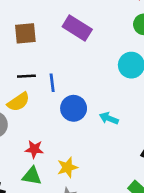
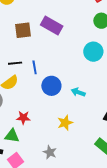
brown square: (25, 33) -> (23, 30), moved
yellow star: (67, 167) -> (65, 123), moved
green triangle: (32, 176) -> (12, 136), moved

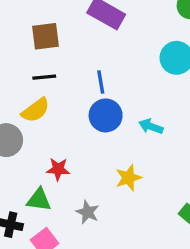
brown square: (23, 30) -> (46, 36), moved
blue line: (35, 67) -> (101, 82), moved
gray star: (50, 152) -> (88, 212), moved

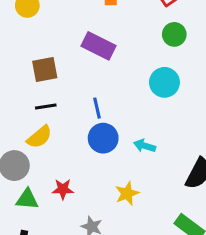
green triangle: (39, 200) -> (27, 199), moved

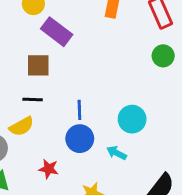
purple rectangle: (98, 46) -> (57, 32), moved
cyan circle: (164, 82) -> (132, 119), moved
red star: (63, 189) -> (49, 169), moved

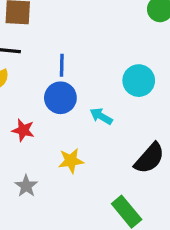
cyan circle: (132, 119) -> (139, 81), moved

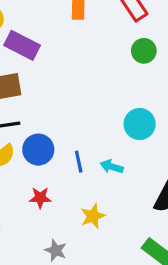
blue line: (62, 65) -> (79, 162), moved
blue circle: (60, 98) -> (38, 150), moved

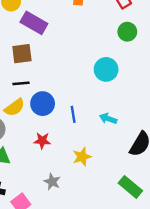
cyan circle: (140, 124) -> (106, 69), moved
cyan arrow: (112, 167) -> (108, 119), moved

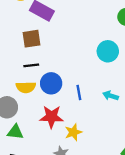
yellow semicircle: (15, 107) -> (26, 87), turned 36
red star: (42, 141) -> (52, 117), size x1.5
yellow star: (82, 157) -> (73, 132), moved

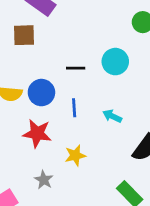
black line: (31, 65) -> (76, 68), moved
yellow star: (73, 132) -> (75, 155), moved

